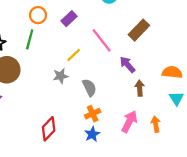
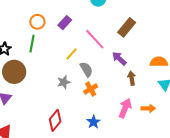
gray star: (61, 76) -> (64, 82), moved
gray semicircle: (89, 88) -> (86, 69), moved
orange cross: (93, 114) -> (91, 89), moved
orange arrow: (156, 124) -> (148, 108), turned 104

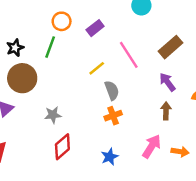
purple arrow: (119, 58) -> (167, 82), moved
gray star: (64, 82) -> (53, 115), moved

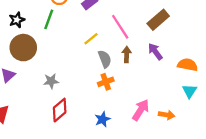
brown arrow: (166, 111) -> (127, 55), moved

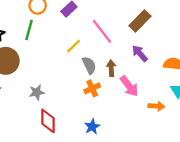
brown arrow: (127, 55) -> (111, 68), moved
red diamond: (60, 110) -> (48, 121), turned -45
pink arrow: (141, 110) -> (129, 86), moved, turned 115
orange arrow: (167, 115) -> (156, 106), moved

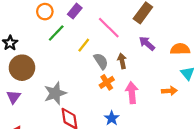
green line: (29, 30) -> (56, 33), moved, turned 36
pink arrow: (129, 86) -> (132, 93), moved, turned -140
gray star: (37, 92) -> (55, 93), size x1.5

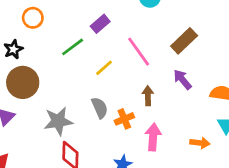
orange circle: (45, 12) -> (33, 18), moved
gray semicircle: (101, 61) -> (100, 108), moved

